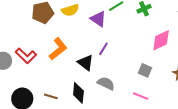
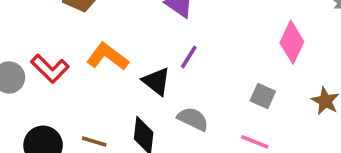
pink diamond: (161, 40) -> (292, 42), turned -40
orange L-shape: (58, 49) -> (108, 57), turned -105

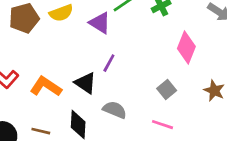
orange L-shape: (108, 57) -> (46, 87), moved
gray square: (263, 96) -> (167, 89), turned 30

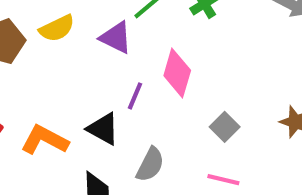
pink diamond: (186, 48) -> (177, 73), moved
gray semicircle: (115, 110) -> (150, 165), turned 100

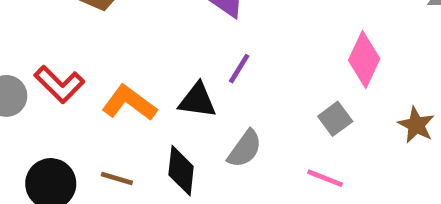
pink diamond: (177, 73) -> (364, 60), moved
black triangle: (103, 129) -> (197, 100), turned -30

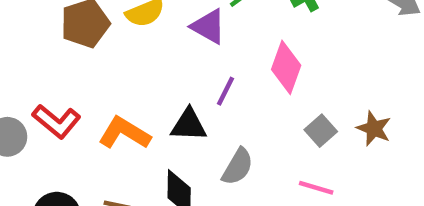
pink diamond: (364, 60) -> (286, 67), moved
brown star: (416, 125) -> (374, 129), moved

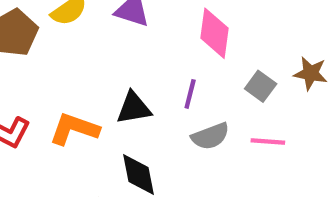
purple line: (225, 91) -> (190, 94), moved
gray semicircle: (238, 167) -> (210, 136), moved, turned 51

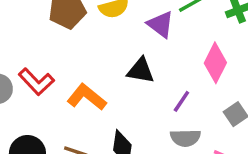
black triangle: (134, 108) -> (141, 71), moved

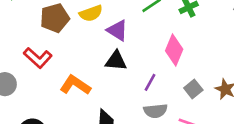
purple triangle: (160, 24) -> (117, 30), moved
red L-shape: (36, 82) -> (38, 58), moved

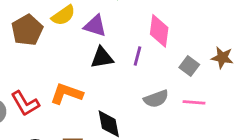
red L-shape: (38, 58) -> (25, 103), moved, turned 32
purple line: (150, 82) -> (137, 56), moved

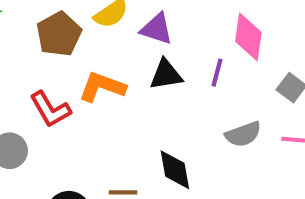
orange L-shape: (66, 94) -> (102, 87), moved
red L-shape: (25, 103) -> (50, 109), moved

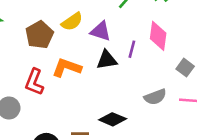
purple line: (217, 73) -> (132, 49), moved
red L-shape: (50, 109) -> (34, 82), turned 52
black diamond: (175, 170) -> (113, 119), turned -56

